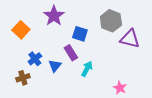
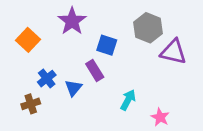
cyan arrow: (87, 69) -> (128, 100), moved

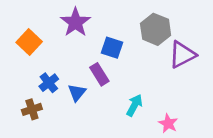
purple triangle: (173, 52) -> (182, 55), turned -40

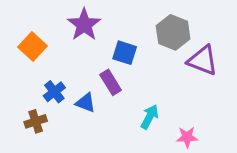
purple triangle: (182, 55) -> (203, 61), turned 48
blue triangle: (77, 93) -> (86, 103), turned -48
pink star: (168, 123) -> (187, 137), turned -30

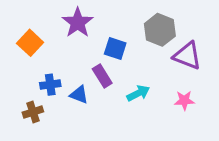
blue cross: (54, 92) -> (50, 85), turned 30
cyan arrow: (150, 117) -> (138, 93), moved, turned 35
pink star: (187, 137) -> (184, 100), moved

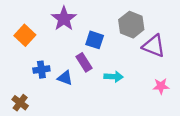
cyan arrow: (138, 93) -> (114, 77), turned 30
pink star: (184, 100) -> (161, 86), moved
brown cross: (33, 112) -> (20, 103), moved, turned -35

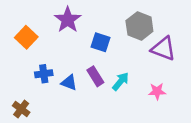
purple rectangle: (84, 62) -> (95, 76), moved
cyan arrow: (114, 77) -> (121, 81), turned -54
pink star: (161, 86) -> (157, 91), moved

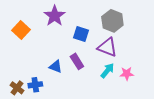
purple triangle: (163, 49) -> (107, 47), moved
blue cross: (44, 74) -> (35, 85), moved
cyan arrow: (121, 81) -> (107, 71), moved

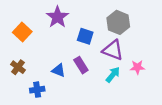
pink star: (127, 74) -> (137, 67), moved
brown cross: (17, 88) -> (18, 67), moved

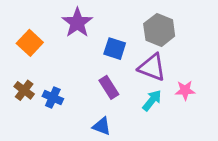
blue triangle: (59, 70) -> (102, 126), moved
blue cross: (37, 90) -> (53, 97), moved, turned 32

